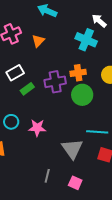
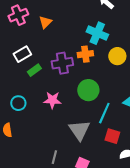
cyan cross: (86, 40) -> (97, 33), moved
green circle: (82, 95) -> (88, 90), moved
pink star: (37, 128) -> (52, 100), moved
cyan line: (97, 132) -> (104, 113), turned -70

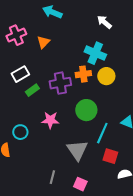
yellow circle: (117, 56) -> (106, 76), moved
cyan circle: (18, 103) -> (20, 132), moved

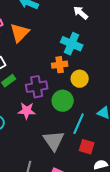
orange triangle: (43, 42) -> (20, 33), size x1.5
yellow circle: (106, 76) -> (80, 79), moved
purple cross: (60, 83) -> (37, 87), moved

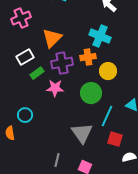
orange triangle: (20, 33) -> (52, 38), moved
purple cross: (37, 87) -> (62, 63), moved
pink star: (27, 111) -> (55, 88), moved

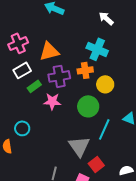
pink cross: (21, 18) -> (18, 43), moved
orange triangle: (52, 38) -> (49, 51), turned 30
red square: (115, 139) -> (96, 164), moved, turned 35

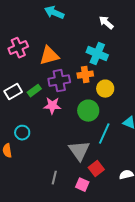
white rectangle: (22, 70) -> (13, 92), moved

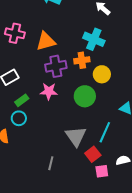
pink cross: (18, 48) -> (15, 33), turned 36
green rectangle: (34, 91) -> (22, 100), moved
cyan line: (104, 134) -> (105, 132), moved
pink square: (82, 185) -> (102, 171), moved, turned -32

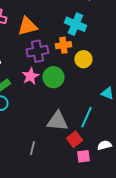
pink star: (49, 91) -> (30, 76), turned -30
green circle: (85, 96) -> (53, 77), moved
gray triangle: (76, 136) -> (57, 121), turned -50

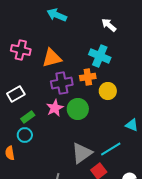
cyan line: (86, 117) -> (111, 149), turned 35
gray triangle: (57, 121) -> (82, 153), turned -40

